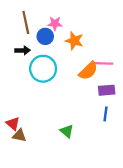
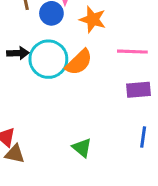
black arrow: (23, 50) -> (18, 53), moved
orange semicircle: (88, 71) -> (79, 62), moved
blue line: (106, 114) -> (143, 137), moved

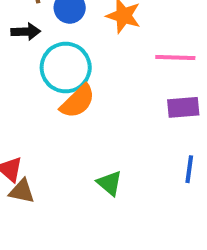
black arrow: (18, 53) -> (26, 32), moved
orange semicircle: (79, 62) -> (78, 101), moved

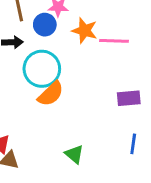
pink line: (175, 58) -> (114, 41), moved

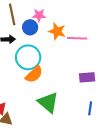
green triangle: (74, 154) -> (48, 102), moved, size x1.6

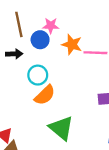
cyan circle: (28, 57) -> (38, 75), size x0.7

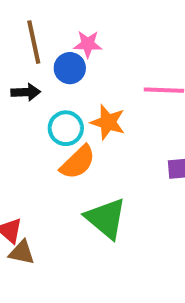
orange star: (72, 44) -> (108, 122), moved

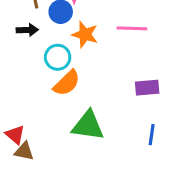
orange star: (108, 122) -> (85, 35), moved
green triangle: (106, 218) -> (88, 126), turned -32

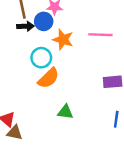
black arrow: (27, 30) -> (26, 26), moved
green triangle: (88, 126) -> (65, 112), size x0.6

